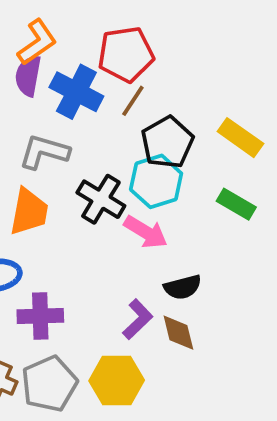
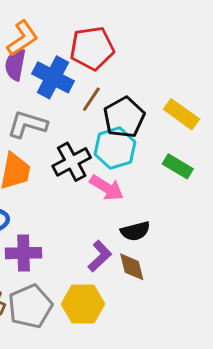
brown line: (133, 101) -> (91, 99), moved
black cross: (101, 199) -> (72, 162), turned 30

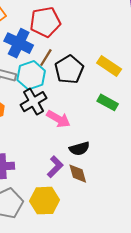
cyan hexagon: (115, 148) -> (31, 75), moved

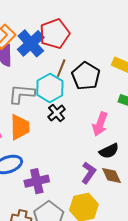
blue cross: (19, 43) -> (31, 43), moved, turned 32
black cross: (33, 102) -> (57, 113), size x0.7
pink arrow: (58, 119) -> (100, 124), moved, turned 90

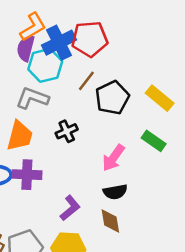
cyan hexagon: (50, 88) -> (45, 65), moved
purple L-shape: (89, 173) -> (70, 208), moved
purple cross: (37, 181) -> (27, 175), moved

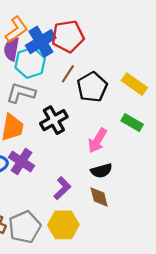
black cross: (67, 131) -> (54, 120), size x1.4
purple cross: (27, 175) -> (22, 161), turned 35

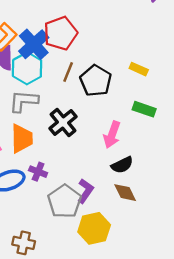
yellow rectangle: (134, 84) -> (139, 69), size x0.7
purple cross: (22, 161) -> (38, 172), size x0.7
gray pentagon: (25, 227) -> (64, 201), moved

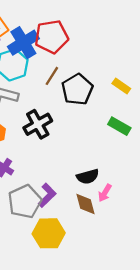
pink arrow: (112, 135) -> (105, 193), moved, size x0.7

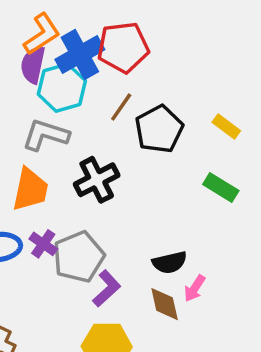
gray pentagon: (25, 202) -> (79, 257), moved

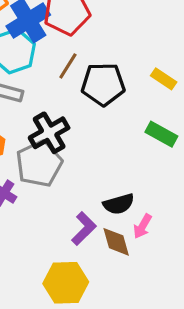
black pentagon: (159, 129) -> (103, 84), turned 30
gray pentagon: (79, 257) -> (39, 164), moved
purple L-shape: (107, 288) -> (84, 229), moved

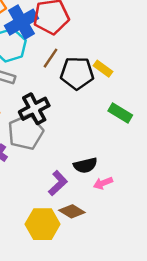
yellow rectangle: (164, 79) -> (103, 69), moved
pink arrow: (143, 226) -> (103, 183), turned 36
brown diamond: (116, 242) -> (72, 211), moved, turned -45

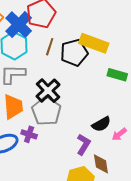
yellow rectangle: (103, 69) -> (94, 43), size x1.8
brown diamond: (72, 211) -> (101, 164), turned 65

